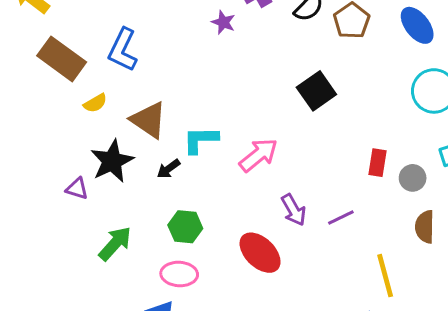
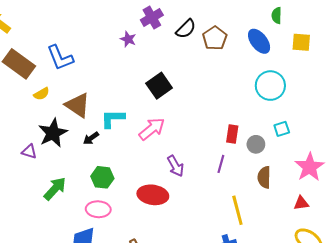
blue L-shape: (123, 50) -> (60, 58), turned -48
black square: (316, 91) -> (159, 86), moved
purple line: (341, 218) -> (221, 164), moved, turned -48
red ellipse: (260, 253) -> (153, 195), turned -36

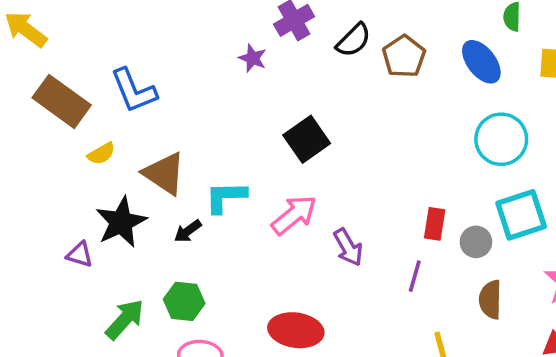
cyan square: (282, 129) -> (521, 215), size x1.8
purple arrow: (176, 166) -> (348, 247), moved
green hexagon: (102, 177) -> (184, 301), moved

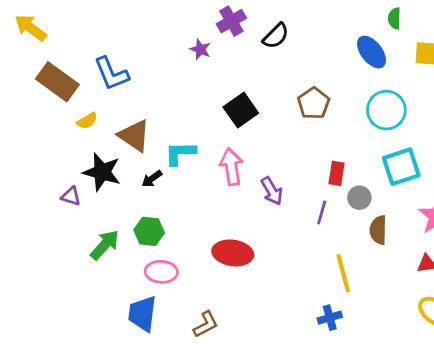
brown pentagon: (404, 56) -> (314, 103), moved
pink arrow: (294, 215) -> (231, 167), turned -60
black star: (121, 222) -> (102, 172), turned -30
gray circle: (476, 242) -> (359, 198), moved

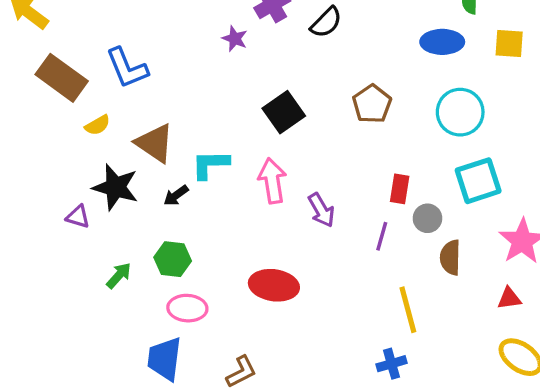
blue ellipse: (372, 52) -> (442, 42), turned -52
green arrow: (105, 245) -> (119, 275), size x0.7

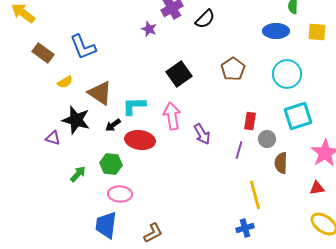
brown rectangle: (62, 78) -> (43, 53), size x0.7
red ellipse: (274, 285) -> (140, 140), moved

